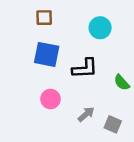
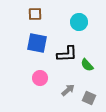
green semicircle: (122, 82) -> (87, 65), moved

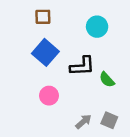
blue square: (37, 43) -> (45, 52), turned 30
gray arrow: (68, 90) -> (83, 121), moved

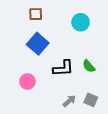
black L-shape: (82, 66) -> (63, 68), moved
pink circle: (49, 96) -> (27, 82), moved

